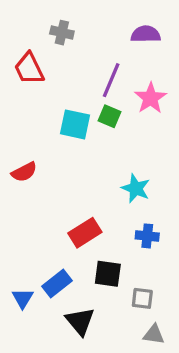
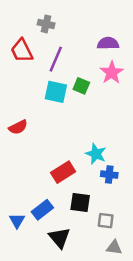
purple semicircle: (146, 34) -> (108, 43), moved
purple line: (111, 80) -> (56, 59), moved
cyan star: (136, 188) -> (96, 154), moved

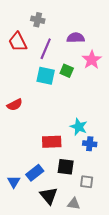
purple semicircle: (108, 43) -> (76, 38), moved
red rectangle: (63, 172) -> (52, 142), turned 30
gray triangle: (114, 247) -> (74, 204), moved

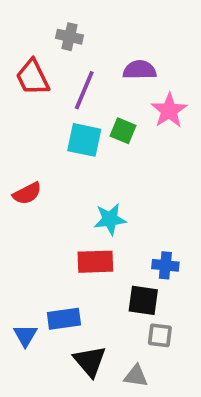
cyan star: (79, 127) -> (110, 219), moved, turned -30
black square: (66, 167) -> (143, 300), moved
blue rectangle: (35, 173) -> (64, 319), turned 30

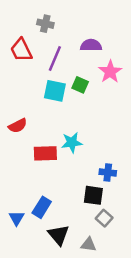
red rectangle: (95, 262) -> (45, 153), moved
blue rectangle: (64, 319) -> (42, 207), turned -50
gray square: (160, 335) -> (104, 218), turned 35

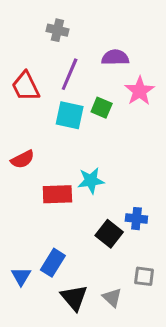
red trapezoid: (21, 50) -> (26, 86), moved
black square: (93, 195) -> (109, 234), moved, turned 30
gray square: (104, 218) -> (144, 276), moved, turned -35
gray triangle: (89, 245) -> (112, 298), moved, turned 35

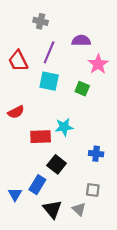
green square: (102, 108) -> (82, 89), moved
black square: (109, 234) -> (57, 164), moved
gray square: (144, 276) -> (93, 190), moved

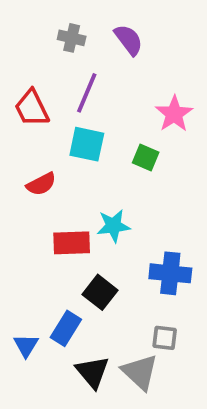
purple semicircle: (81, 41) -> (129, 40), moved, turned 54
red semicircle: (16, 112) -> (41, 184), moved
blue cross: (96, 154) -> (170, 273), size x1.5
gray triangle: (79, 209) -> (140, 372), size x1.5

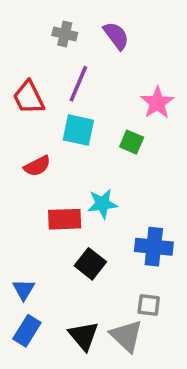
blue rectangle: (66, 328) -> (27, 331), moved
blue triangle: (26, 345) -> (24, 290), moved

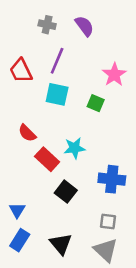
red semicircle: (37, 166) -> (27, 133), moved, turned 72
red rectangle: (65, 219) -> (47, 159), turned 45
gray triangle: (126, 336) -> (106, 250), moved

